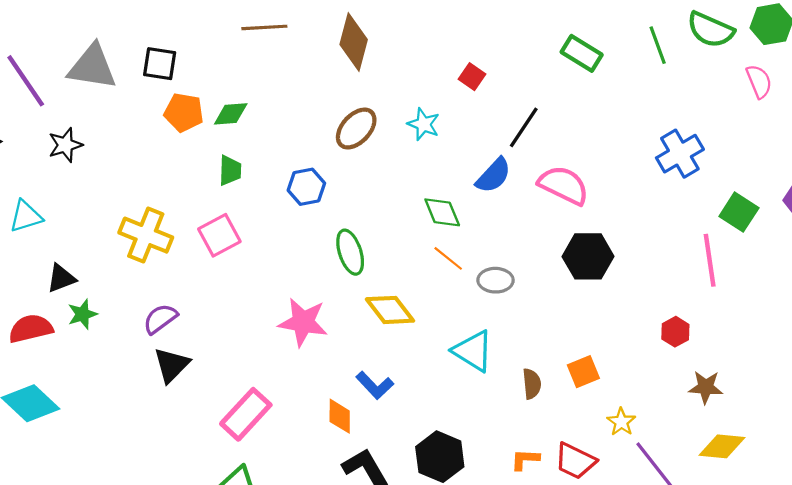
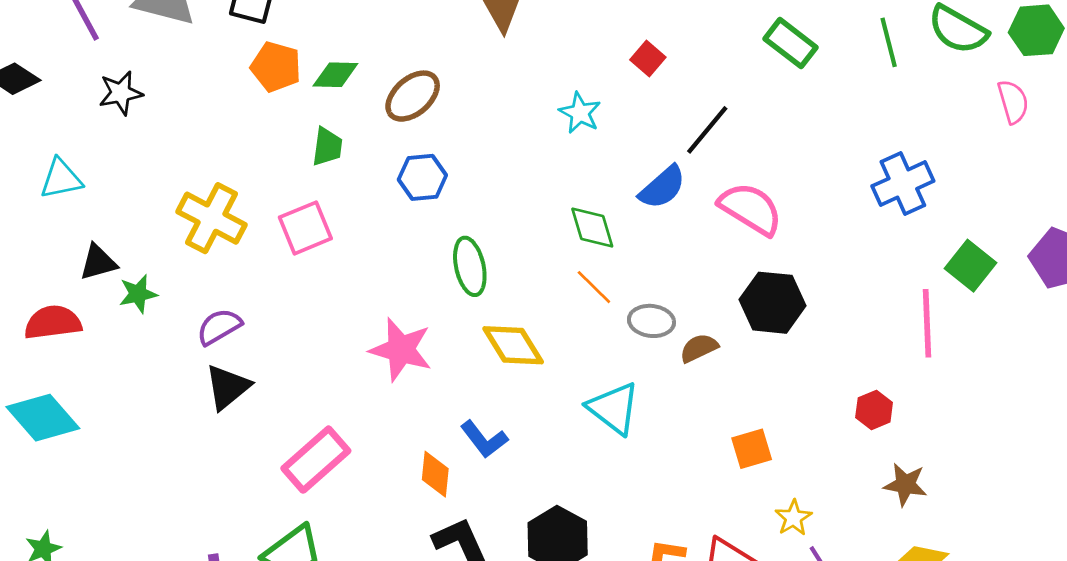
brown ellipse: (356, 129) -> (413, 96), moved
green star: (82, 314) -> (138, 294), moved
brown semicircle: (532, 384) -> (699, 348), moved, turned -116

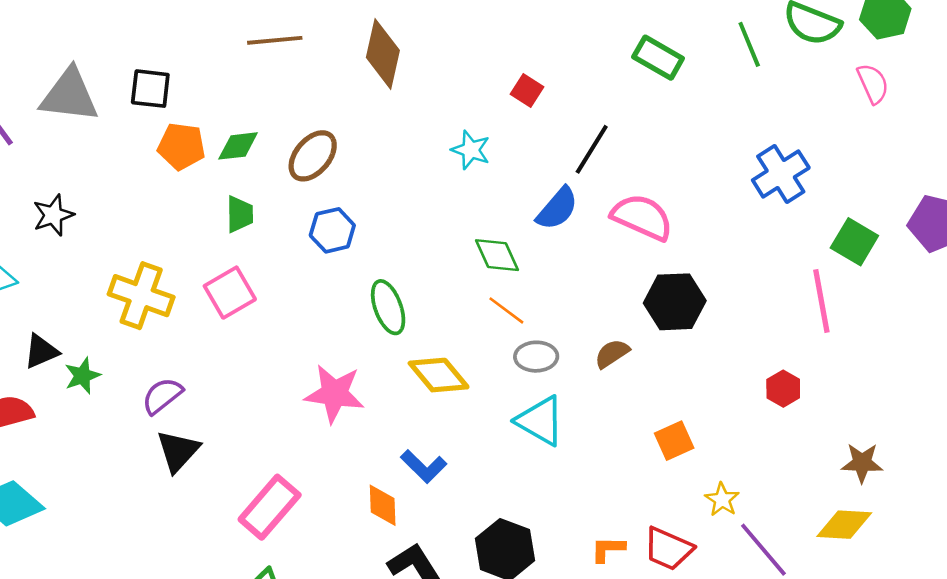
black star: (121, 93) -> (53, 215), moved
gray ellipse: (651, 321) -> (536, 357), moved
brown star: (905, 484) -> (862, 463), moved

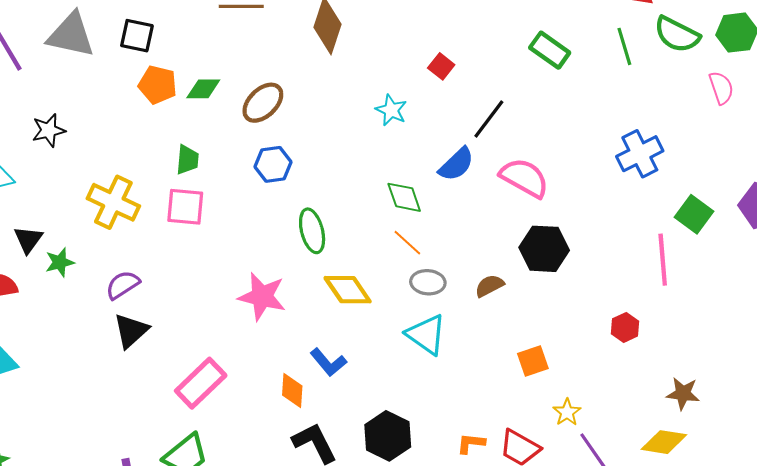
green trapezoid: (240, 214) -> (187, 160), moved
pink square: (230, 293) -> (185, 207), turned 30
black triangle: (41, 351) -> (28, 240), turned -36

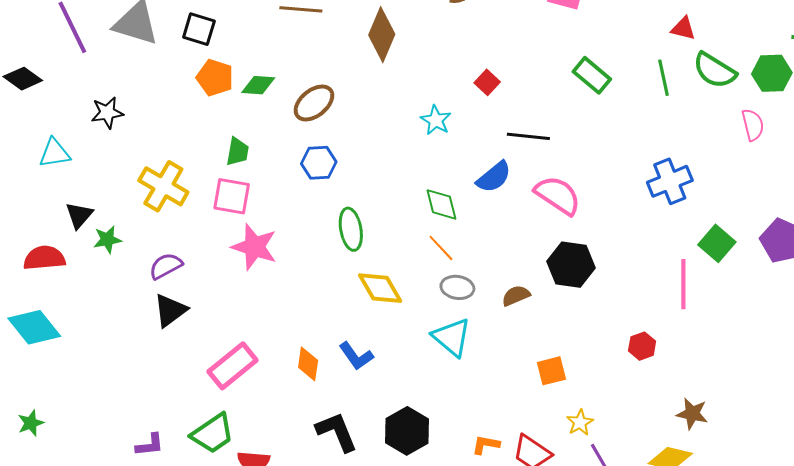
black line: (489, 119) -> (528, 136), turned 54
pink star: (262, 296) -> (254, 247), moved
orange diamond: (292, 390) -> (308, 364), moved

